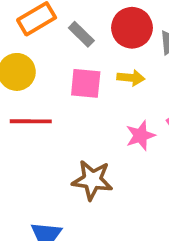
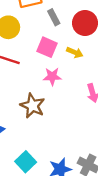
pink star: (140, 136) -> (52, 76), moved

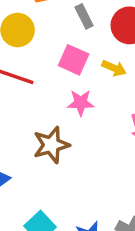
brown star: (33, 106) -> (51, 145), turned 30

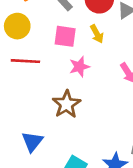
yellow arrow: (114, 68) -> (97, 34), turned 54

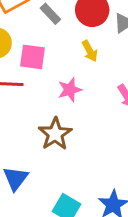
pink square: (65, 36) -> (33, 57), moved

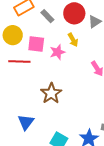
pink star: (70, 90) -> (57, 52), moved

